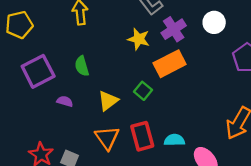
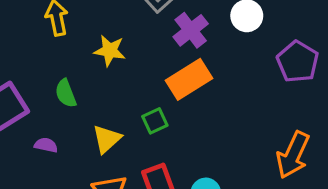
yellow star: (139, 39) -> (110, 51), moved
green square: (143, 91) -> (155, 121), turned 30

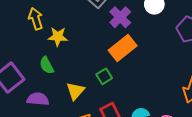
yellow star: (110, 51) -> (58, 37), moved
purple semicircle: (46, 145) -> (38, 99), size x1.5

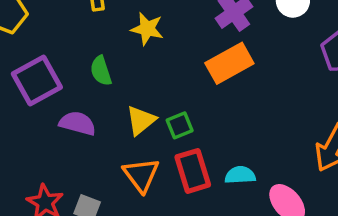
yellow star: (58, 37) -> (147, 29), moved
green square: (104, 76) -> (180, 125), moved

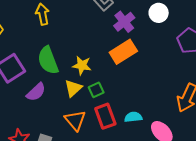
yellow star: (147, 29) -> (82, 65), moved
green semicircle: (101, 71) -> (48, 60), size x1.6
purple semicircle: (78, 123) -> (36, 92), turned 125

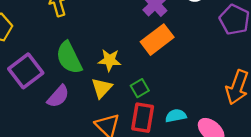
green square: (96, 90) -> (140, 88), moved
red rectangle: (105, 116) -> (143, 118), turned 35

